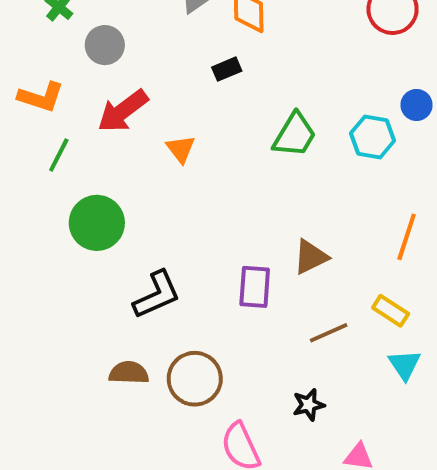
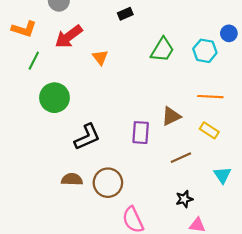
orange line: (407, 237) -> (210, 97), moved, turned 75
yellow rectangle: (391, 311) -> (209, 130), moved
black star: (309, 405) -> (184, 199), moved

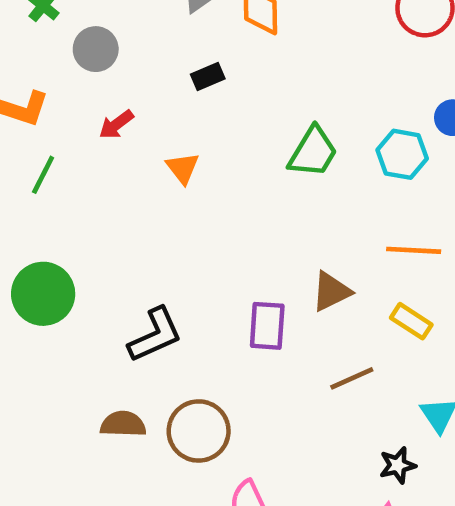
black rectangle: (125, 14) -> (208, 77), moved
red arrow: (69, 37) -> (116, 125), size x0.6
green circle: (54, 98) -> (43, 294), moved
black star: (184, 199) -> (398, 465), moved

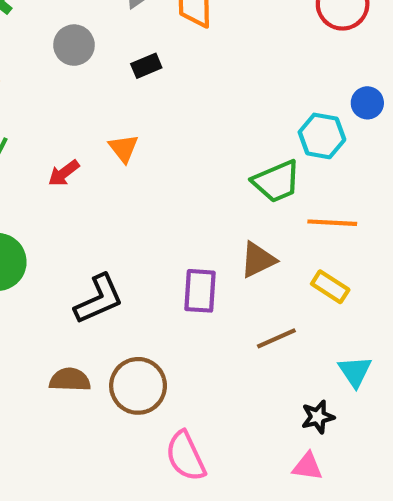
gray circle: (96, 49) -> (74, 45), moved
red arrow: (116, 125) -> (64, 173), moved
green trapezoid: (313, 152) -> (276, 181), moved, turned 36

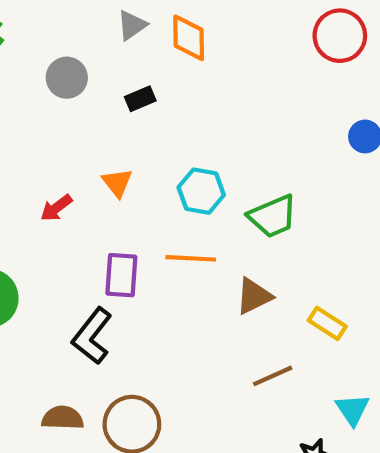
cyan hexagon: (322, 136) -> (201, 191), moved
orange line: (332, 223) -> (191, 258), moved
purple rectangle: (200, 291) -> (121, 275), moved
black L-shape: (99, 299) -> (92, 336), turned 152

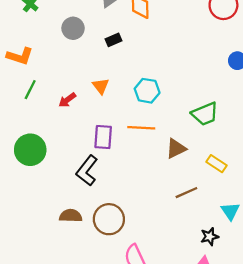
green trapezoid: (273, 216) -> (205, 114), moved

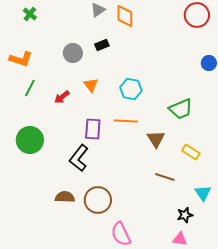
gray circle: (73, 28) -> (73, 53), moved
brown triangle: (176, 149) -> (156, 139), turned -36
brown line: (186, 193) -> (165, 177), turned 42

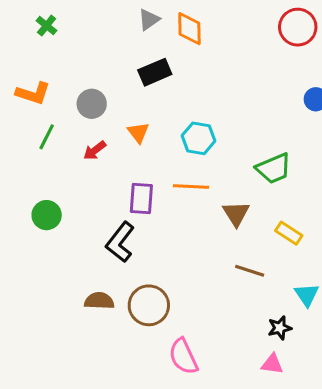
black rectangle: (102, 45) -> (155, 72), size x1.5
gray circle: (73, 53) -> (92, 104), moved
green circle: (30, 140) -> (47, 215), size x0.7

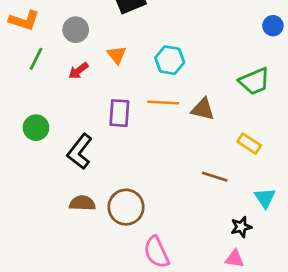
green trapezoid: (274, 168) -> (254, 81), moved
brown triangle: (236, 214) -> (203, 109), moved, turned -45
black L-shape: (120, 242) -> (80, 151), moved

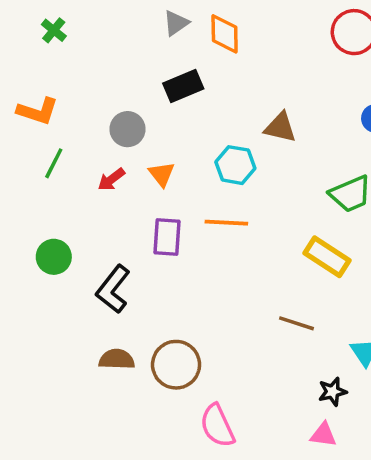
gray circle: (76, 30) -> (127, 129), moved
orange triangle: (117, 55) -> (162, 174), moved
brown triangle: (203, 109) -> (280, 127), moved
yellow rectangle: (249, 144) -> (327, 257), moved, size x1.4

